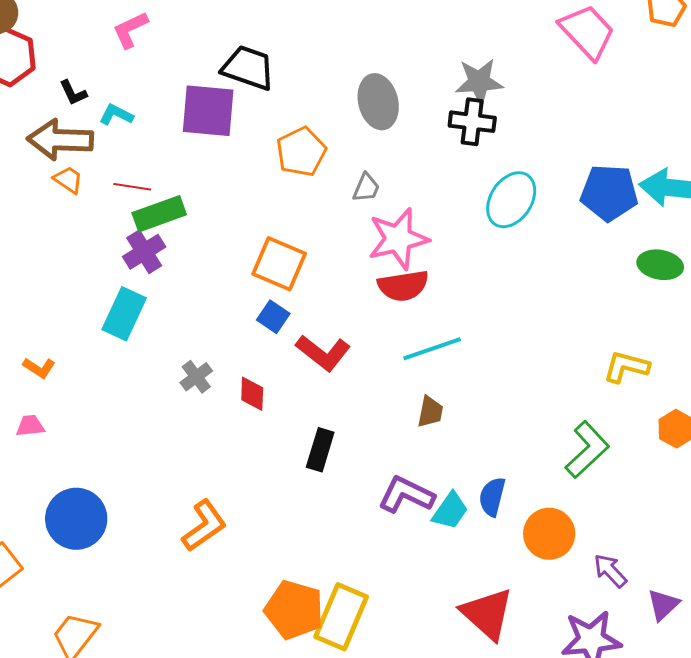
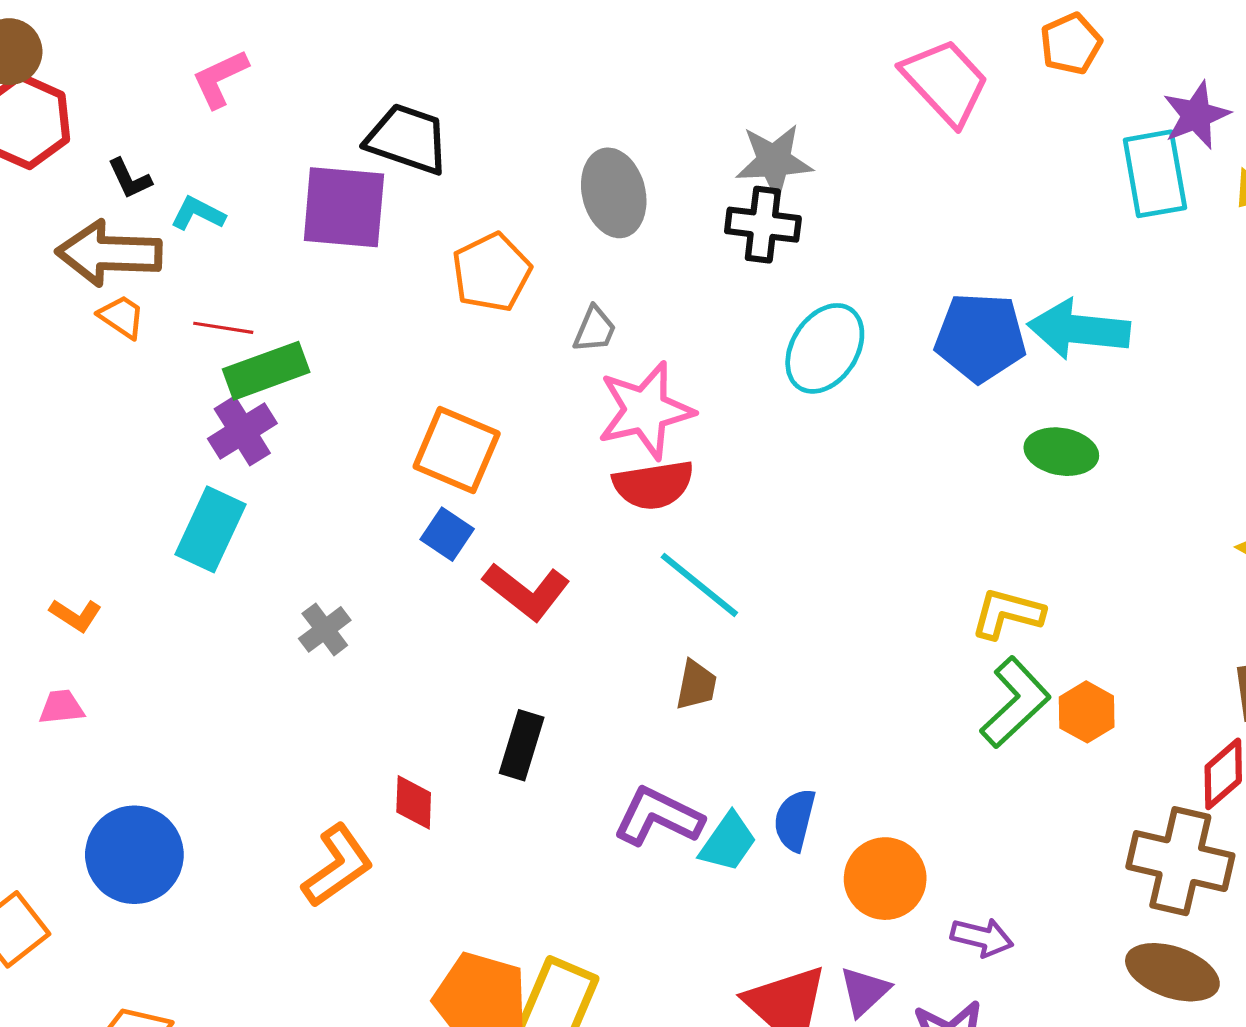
cyan line: (432, 349) -> (699, 585), turned 58
red diamond: (252, 394) -> (414, 802), moved
green L-shape: (587, 450) -> (1015, 702), moved
purple arrow: (610, 571) -> (982, 937), turned 147
purple triangle: (663, 605) -> (864, 991), moved

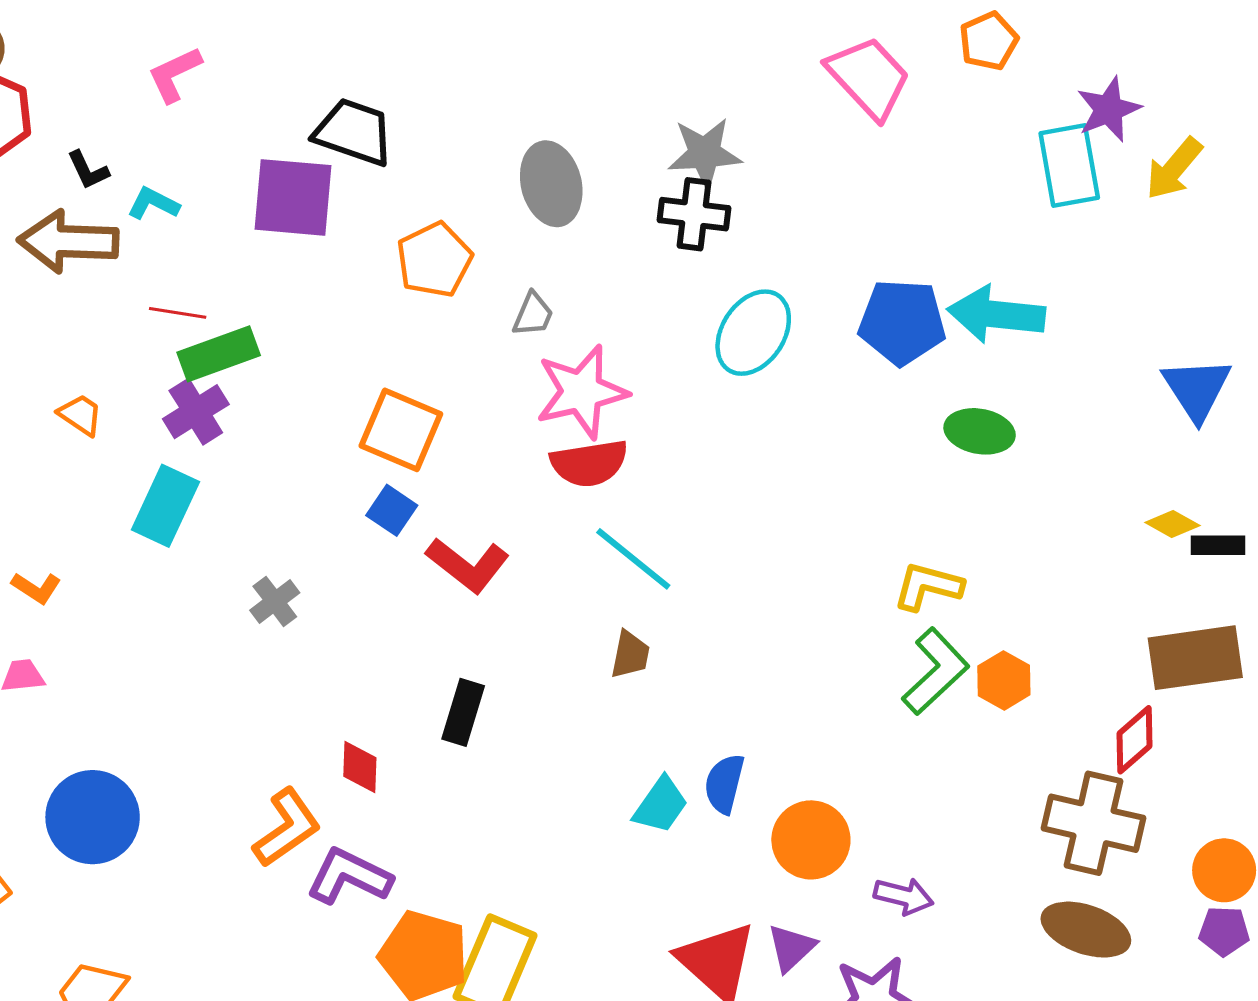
orange trapezoid: (122, 317) -> (80, 415), moved
purple L-shape: (658, 817) -> (349, 876), moved

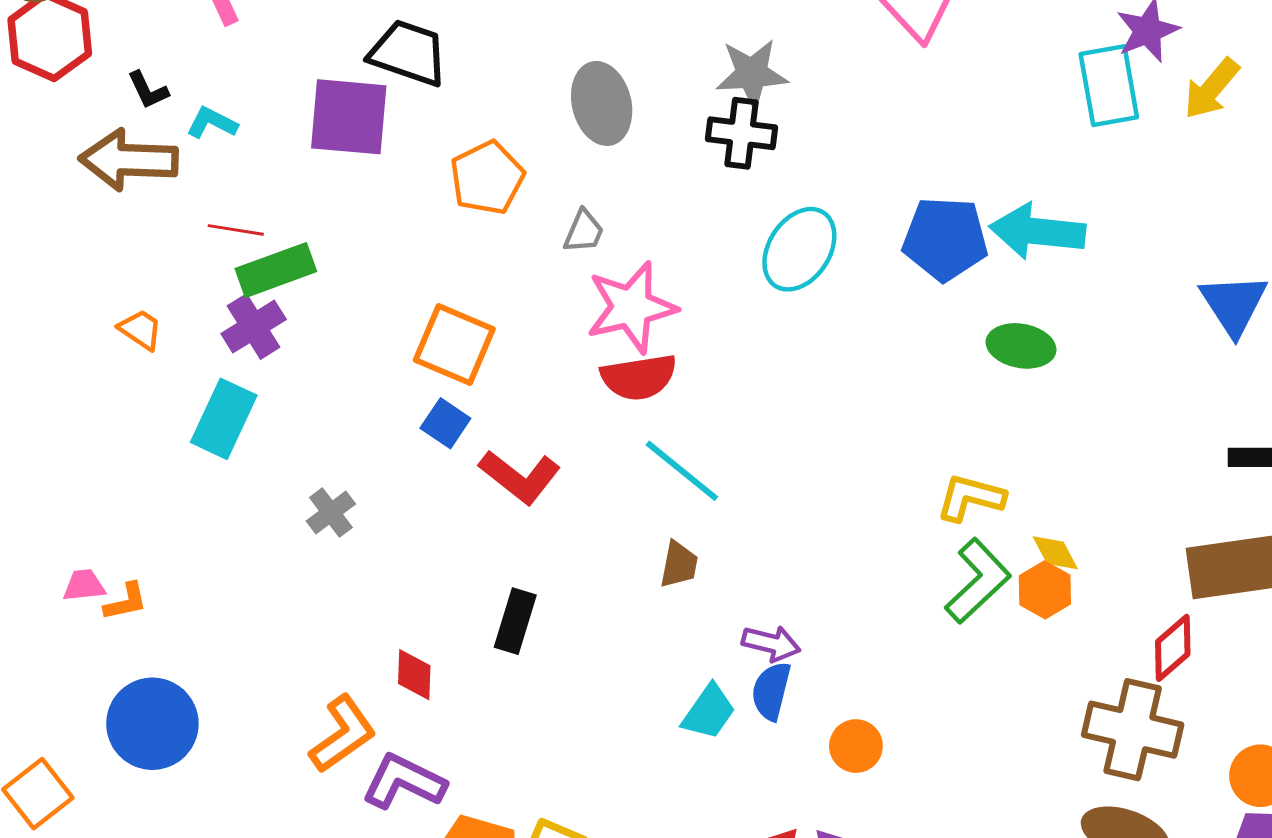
yellow diamond: (1172, 524) -> (1055, 553), moved, turned 33
orange L-shape: (36, 588) -> (126, 602), moved, turned -45
orange circle: (811, 840) -> (856, 746), size x0.7
purple arrow: (904, 896) -> (771, 643), moved

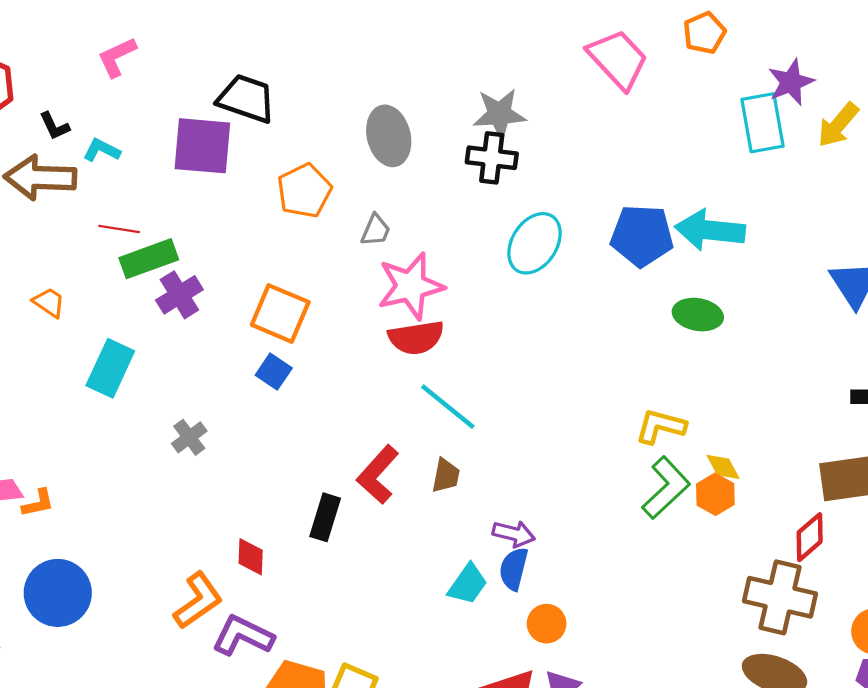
purple cross: (254, 327) -> (179, 295), moved
red L-shape: (520, 477) -> (378, 475), moved, turned 94
orange circle: (856, 746) -> (547, 624), moved

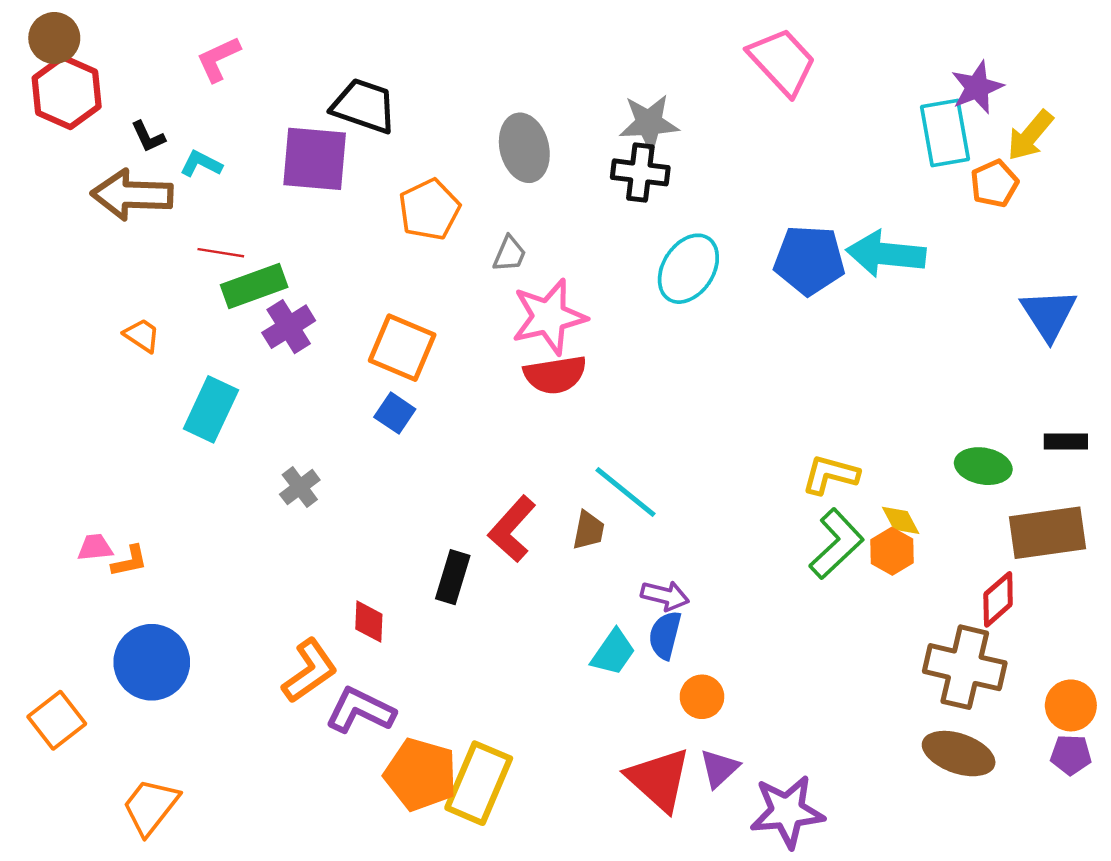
orange pentagon: (704, 33) -> (994, 184), moved
green ellipse: (698, 315) -> (983, 466), moved
cyan line: (448, 407) -> (625, 492), moved

